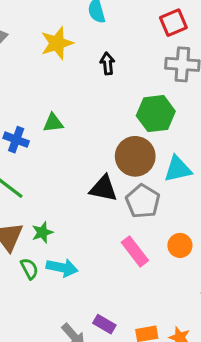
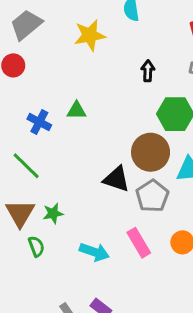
black arrow: (107, 64) -> (148, 71), moved
cyan arrow: (62, 268) -> (94, 252), moved

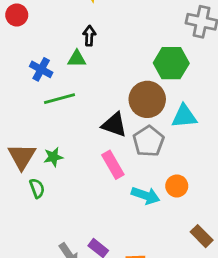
black arrow: (148, 71) -> (89, 36), moved
green line: (26, 166) -> (60, 99), moved, turned -60
pink rectangle: (139, 243) -> (113, 165), moved
cyan arrow: (94, 252) -> (146, 196), moved

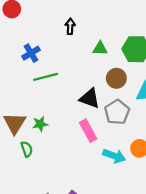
green triangle: (77, 59) -> (100, 48), moved
blue cross: (41, 69) -> (31, 53), turned 30
brown circle: (147, 99) -> (116, 78), size x0.7

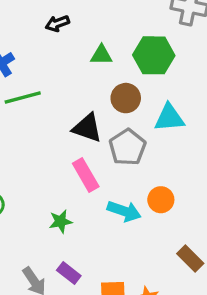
black arrow: (70, 26) -> (57, 23), turned -112
green star: (40, 124) -> (61, 221), moved

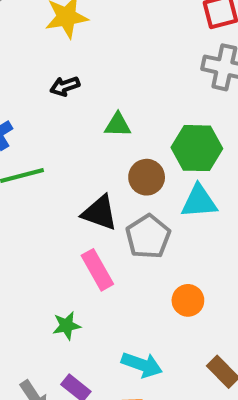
green hexagon: (154, 55) -> (197, 148), moved
cyan arrow: (124, 211) -> (142, 365), moved

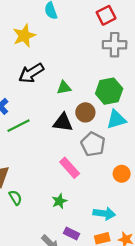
black arrow: (65, 86) -> (31, 73), size x1.6
black triangle: (100, 213) -> (63, 122), moved

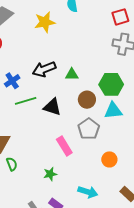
black arrow: (31, 73) -> (44, 69), moved
black triangle: (63, 122) -> (52, 107), moved

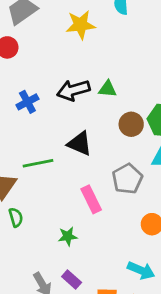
green triangle: (72, 74) -> (108, 89), moved
brown circle: (87, 100) -> (131, 124), moved
green line: (26, 101) -> (38, 163), moved
cyan arrow: (88, 192) -> (141, 270), moved

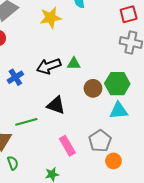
gray pentagon: (127, 179) -> (100, 141), moved

